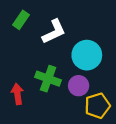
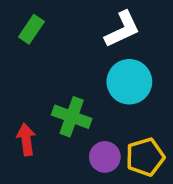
white L-shape: (54, 32) -> (122, 29), moved
purple circle: (79, 86) -> (105, 157), moved

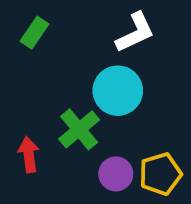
cyan circle: (129, 82) -> (118, 91), moved
green cross: (72, 117) -> (79, 129), turned 30

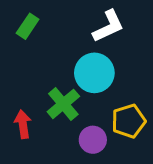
yellow pentagon: (160, 174) -> (129, 121), moved

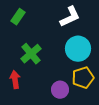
cyan circle: (94, 73) -> (78, 49), moved
green cross: (63, 104) -> (31, 54), moved

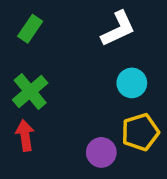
cyan circle: (78, 49) -> (132, 83), size x0.7
green cross: (31, 54) -> (30, 91), moved

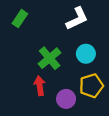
green cross: (30, 91) -> (50, 58), moved
red arrow: (25, 135) -> (40, 86), moved

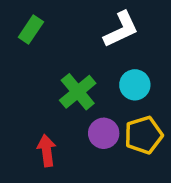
red arrow: (40, 86) -> (47, 151), moved
purple circle: (66, 99) -> (104, 133), moved

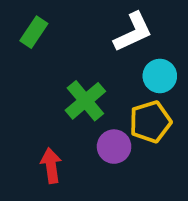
cyan circle: (135, 85) -> (160, 76), moved
yellow pentagon: (143, 135) -> (150, 122), moved

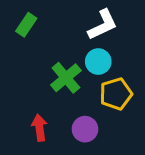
cyan circle: (160, 76) -> (98, 62), moved
purple circle: (114, 147) -> (85, 129), moved

